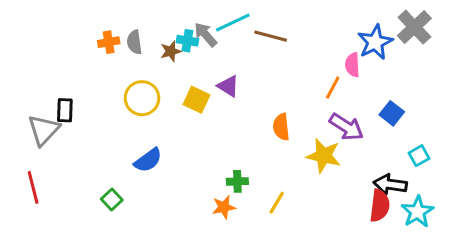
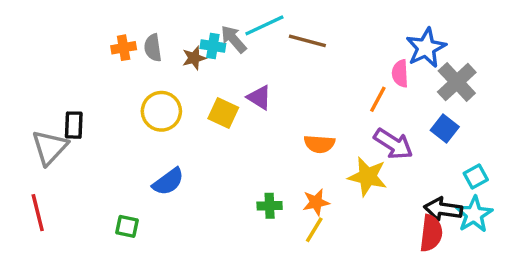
gray cross: (414, 27) -> (457, 82), moved
orange semicircle: (281, 127) -> (319, 144), turned -80
green square: (112, 200) -> (127, 226), turned -35
orange star: (224, 207) -> (316, 202), moved
cyan star: (417, 212) -> (474, 214), moved

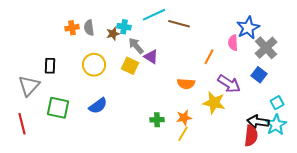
gray arrow: (234, 39) -> (136, 46), moved
orange line: (378, 99) -> (209, 57), moved
black rectangle: (74, 125) -> (50, 66), moved
green square: (127, 226) -> (58, 108), moved, size x1.6

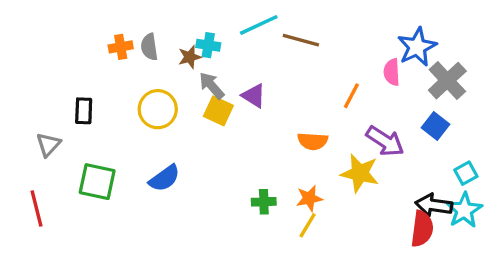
gray arrow: (136, 46) -> (212, 86), moved
gray triangle: (29, 86) -> (48, 145), size x0.7

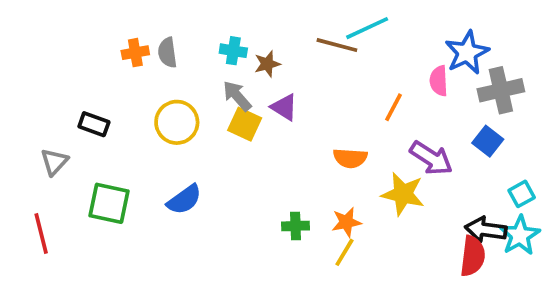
cyan line: (259, 25) -> (367, 28), moved
brown star: (190, 57) -> (267, 64), moved
gray cross: (447, 81) -> (501, 90), turned 30
black rectangle: (84, 111) -> (94, 124), turned -72

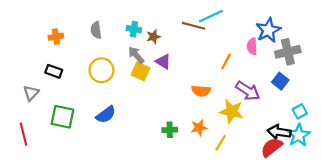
orange cross: (135, 53) -> (56, 37), moved
yellow line: (345, 252) -> (221, 143), moved
red semicircle: (473, 256) -> (272, 147), turned -135

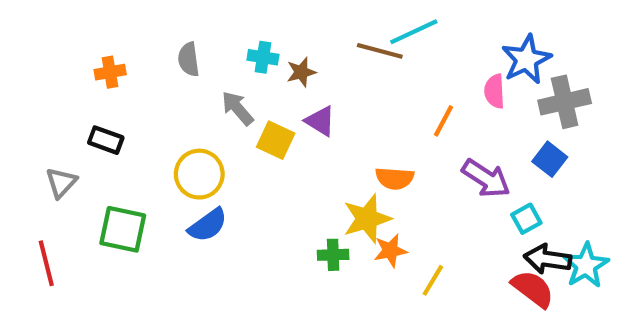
gray arrow: (136, 55) -> (237, 108), moved
yellow circle: (101, 70) -> (199, 174), moved
yellow star: (231, 111) -> (367, 219), moved, turned -30
cyan square: (300, 111) -> (526, 219), moved
red semicircle: (272, 147) -> (533, 289), turned 75

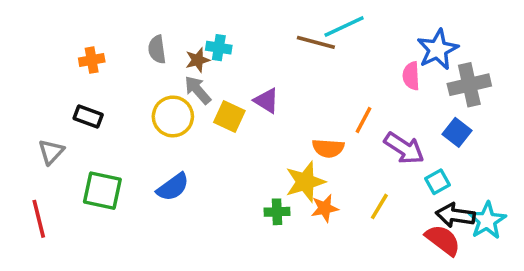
brown star: (301, 72) -> (198, 60), moved
orange line: (444, 121) -> (363, 120), moved
yellow circle: (199, 174) -> (173, 116), moved
yellow line: (433, 280) -> (379, 206), moved

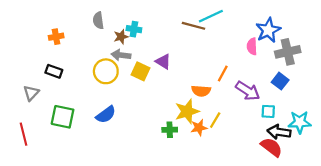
gray semicircle: (157, 49) -> (98, 20), moved
gray arrow: (198, 90) -> (121, 55), turned -42
cyan square: (438, 182) -> (268, 111), turned 32
yellow line: (379, 206) -> (215, 120), moved
cyan star: (487, 221) -> (300, 122), moved, turned 30

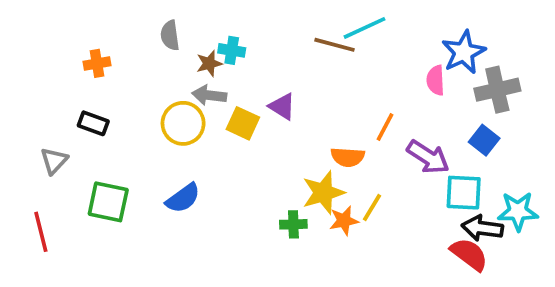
cyan square: (268, 111) -> (464, 193), size x1.5

